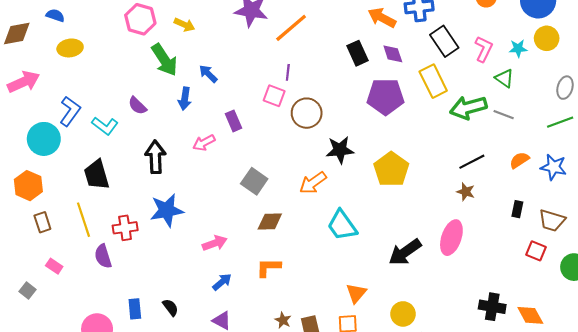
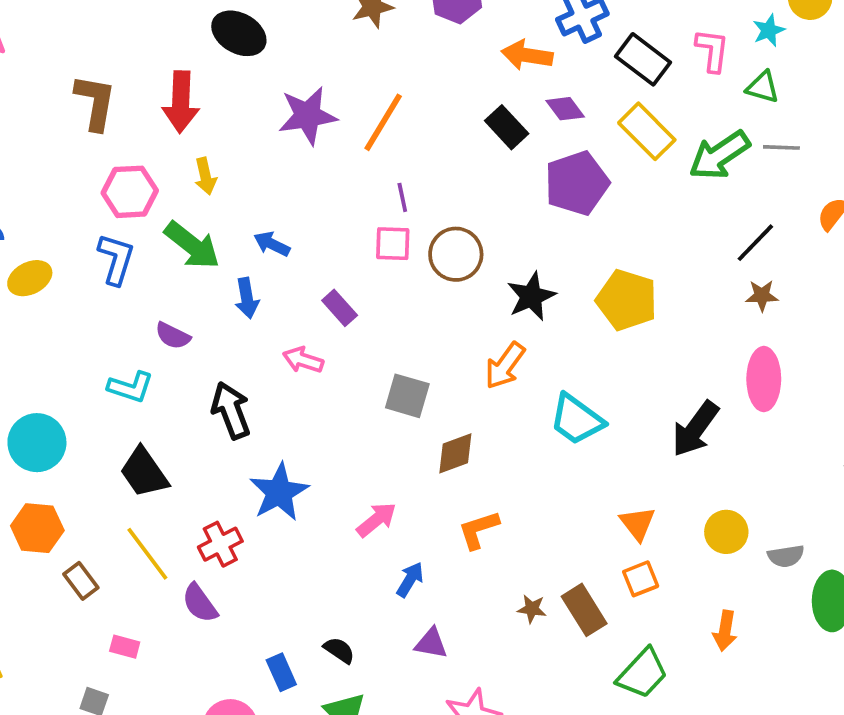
yellow arrow: (184, 25) -> (205, 176), turned 72
blue L-shape: (70, 111) -> (116, 259), moved
pink arrow: (204, 143) -> (303, 360), turned 65

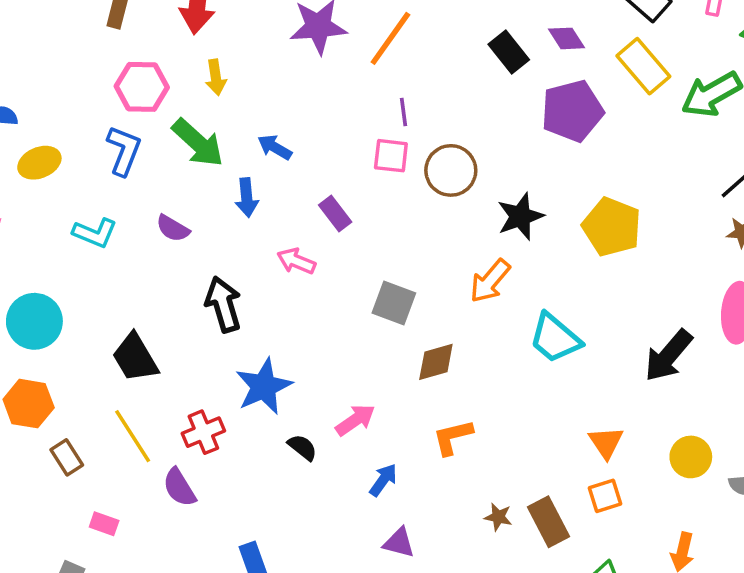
cyan L-shape: (131, 387) -> (95, 233), moved
black semicircle: (339, 650) -> (302, 447), moved

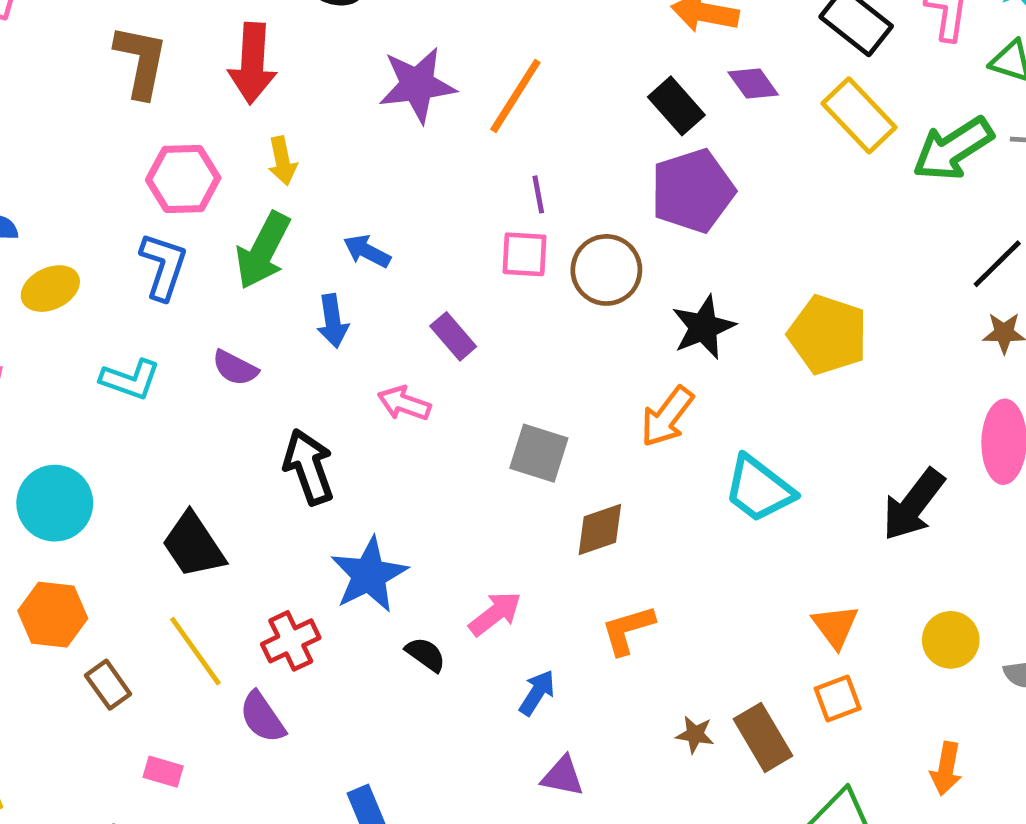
purple pentagon: (572, 111) -> (693, 191), moved
green arrow: (198, 143) -> (263, 251), turned 78

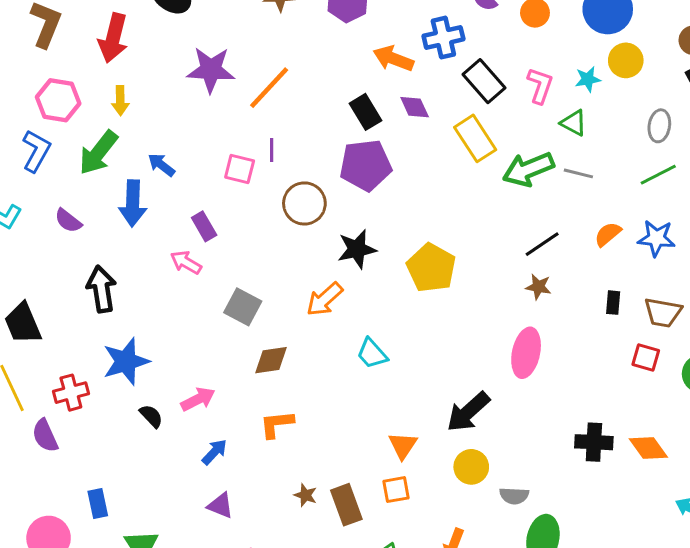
pink square: (525, 254) -> (240, 169), moved
blue arrow: (333, 321) -> (133, 203), size x1.4
pink arrow: (404, 403) -> (186, 262), moved
cyan trapezoid: (759, 489) -> (372, 354), size x0.7
black arrow: (913, 505) -> (468, 412), moved

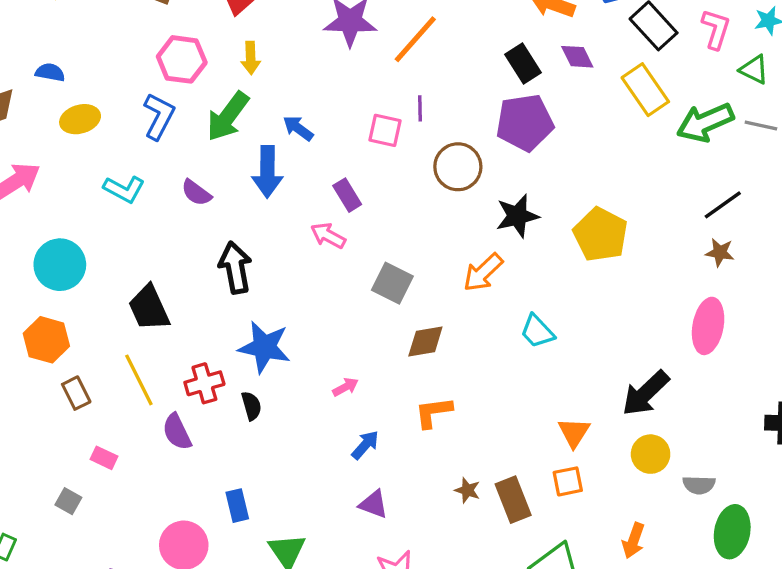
blue star: (126, 361) -> (264, 347), turned 30
pink arrow: (198, 399) -> (345, 387), size x0.7
black semicircle: (151, 416) -> (251, 406), moved, turned 30

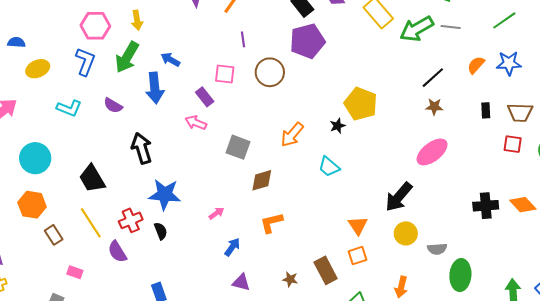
pink square: (385, 130) -> (225, 74), moved
black star: (517, 216) -> (338, 126), moved, size x0.6
pink ellipse: (708, 326) -> (432, 152), turned 48
brown star: (467, 490) -> (290, 279), moved

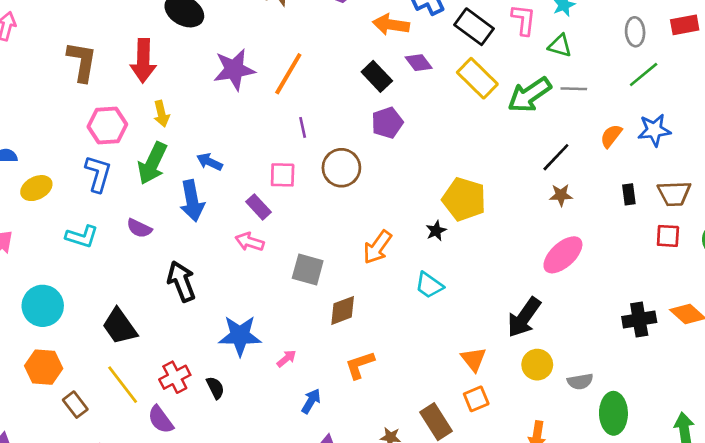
purple pentagon: (307, 41) -> (387, 123), size x0.7
blue star: (165, 194) -> (240, 336), moved

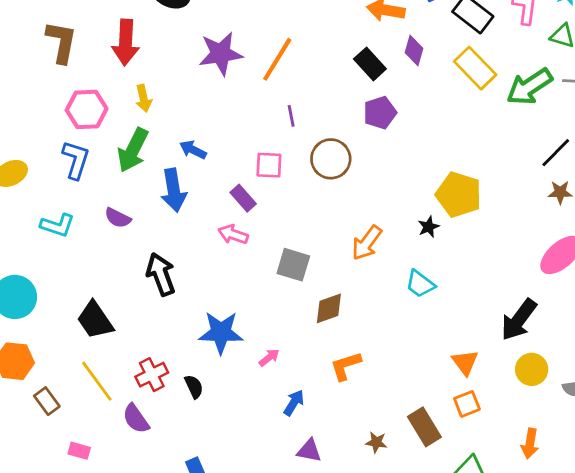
purple diamond: (419, 63) -> (414, 51), turned 52

